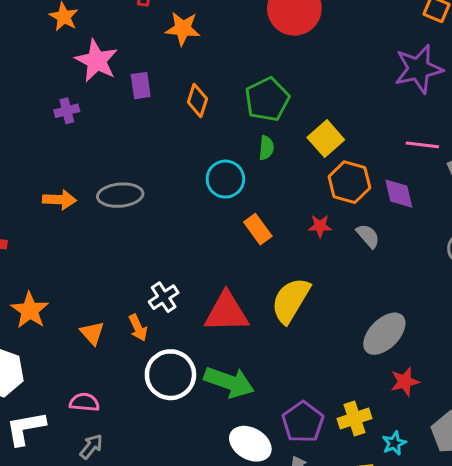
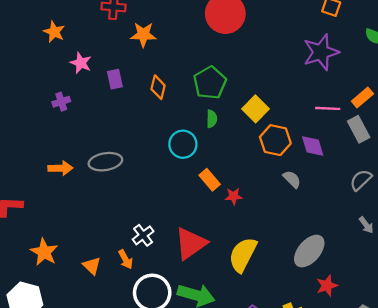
pink star: (96, 61) -> (81, 63), size x0.7
red star: (320, 226) -> (234, 196), moved
yellow semicircle: (291, 300) -> (243, 255), moved
red triangle: (226, 312) -> (191, 243), turned -30

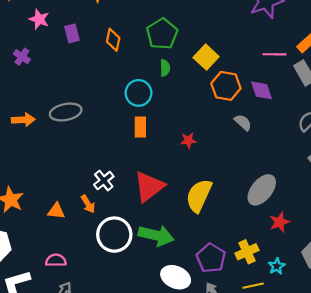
purple cross: (61, 102) -> (22, 57), turned -35
orange rectangle: (210, 180) -> (140, 127), moved, turned 42
orange triangle: (92, 266) -> (56, 211), turned -36

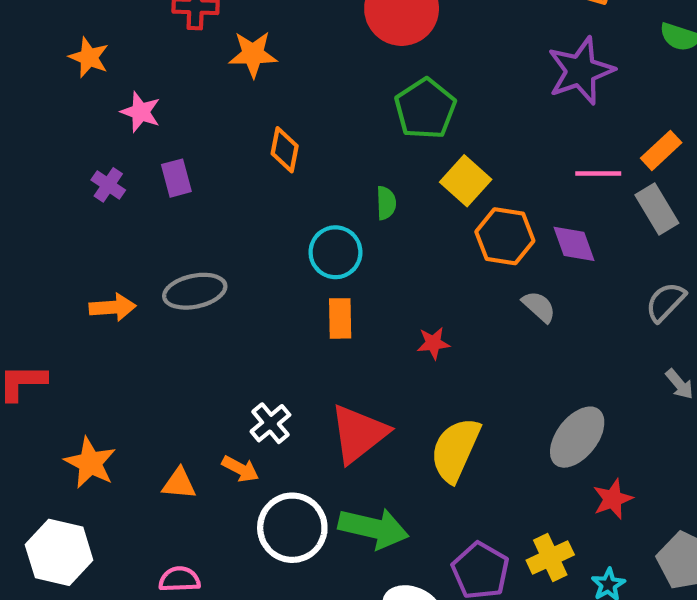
purple rectangle: (72, 33) -> (176, 178), moved
green pentagon: (162, 34) -> (425, 109), moved
orange arrow: (88, 204) -> (240, 469), turned -30

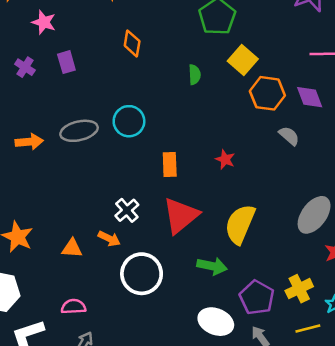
cyan circle: (335, 252) -> (129, 121), moved
orange rectangle: (340, 318) -> (170, 164), moved
red star: (433, 343) -> (225, 159), turned 30
green arrow: (373, 528) -> (212, 266), moved, size x0.7

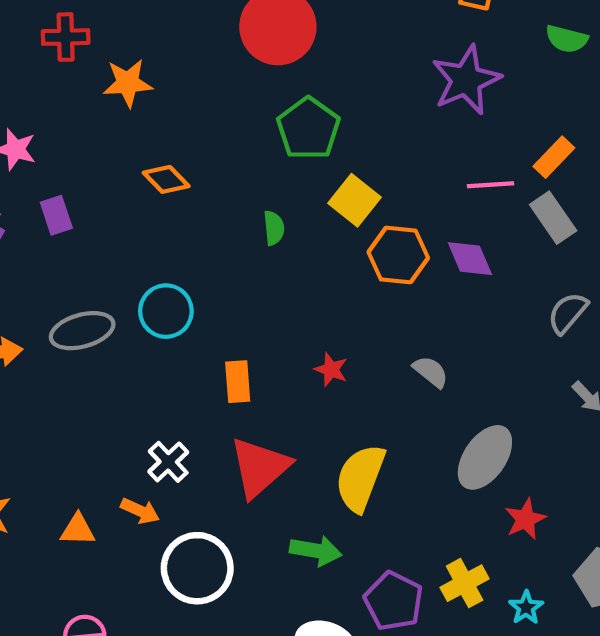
orange diamond: (132, 43) -> (166, 179), turned -52
gray semicircle: (289, 136) -> (431, 372), moved

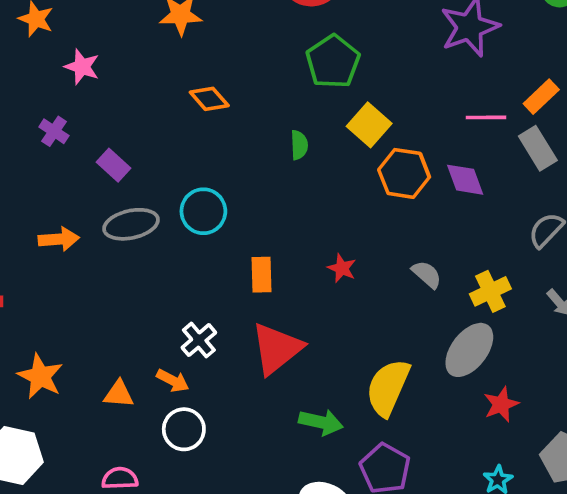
purple rectangle: (56, 215) -> (114, 165), moved, turned -32
yellow semicircle: (360, 478) -> (388, 388), moved
white circle: (197, 568) -> (184, 429), moved, size x0.7
yellow cross: (465, 583) -> (490, 291), moved

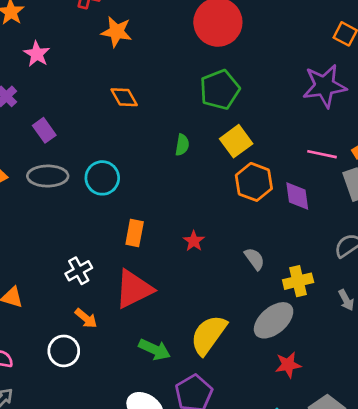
orange arrow: (173, 381) -> (86, 318), moved
white circle: (184, 429) -> (64, 351), moved

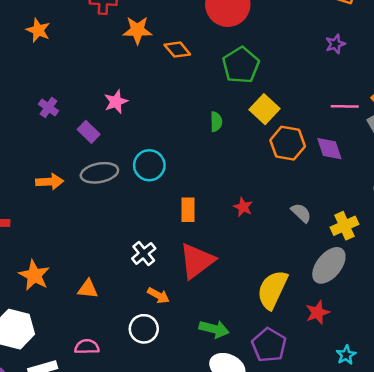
pink star: (37, 54) -> (116, 102), moved, turned 30
purple star: (324, 86) -> (335, 44), size x0.5
orange diamond: (124, 97) -> (177, 50), moved
green arrow: (154, 349) -> (214, 329), moved
red star: (288, 365) -> (318, 312), moved

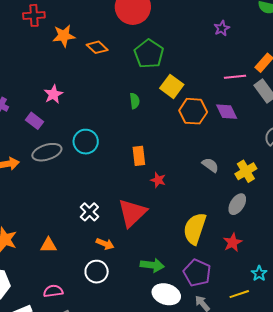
red star: (243, 207) -> (158, 180), moved
orange rectangle: (188, 210) -> (139, 156), moved
gray ellipse: (329, 265) -> (237, 204), size x0.7

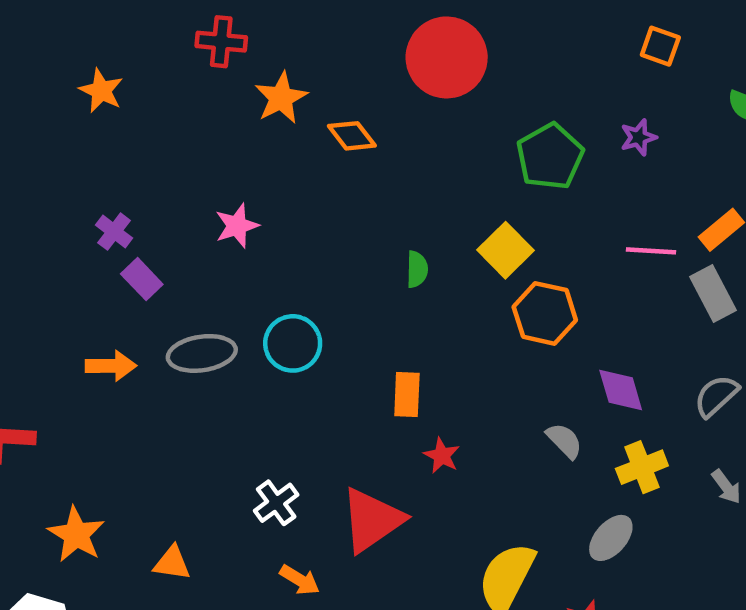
orange star: (64, 36) -> (281, 98), turned -30
green pentagon: (149, 54) -> (550, 156), moved
purple diamond: (227, 112) -> (621, 390), moved
purple rectangle: (35, 121) -> (142, 279), moved

